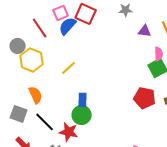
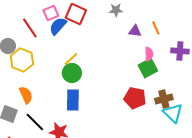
yellow line: (69, 68) -> (71, 59), moved
blue rectangle: (83, 100) -> (73, 100), size x1.5
green circle: (82, 115) -> (72, 73), moved

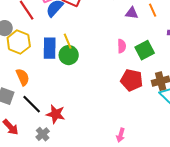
pink semicircle: (149, 54) -> (122, 46), moved
yellow line: (71, 59) -> (68, 41), turned -70
blue rectangle: (73, 100) -> (50, 48), moved

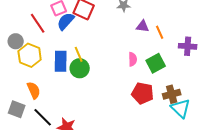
orange line: (153, 10) -> (160, 32), moved

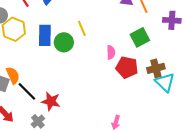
yellow line: (79, 54) -> (82, 28), moved
pink semicircle: (133, 59) -> (111, 52), moved
orange semicircle: (34, 90) -> (13, 75), moved

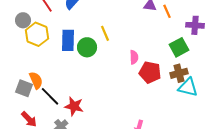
green square: (140, 37) -> (179, 47), moved
cyan triangle: (165, 82) -> (188, 87), turned -30

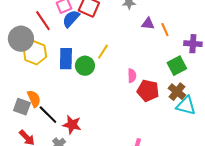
gray circle: (23, 20) -> (21, 39), size x1.6
yellow line: (105, 33) -> (103, 52), turned 56
brown cross: (179, 73) -> (177, 92), turned -36

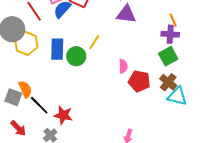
purple triangle: (148, 24) -> (126, 14), moved, size x1.5
orange line: (165, 30) -> (173, 20), moved
purple cross: (193, 44) -> (170, 34), moved

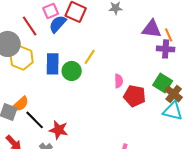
purple triangle: (126, 14) -> (152, 29), moved
green square: (168, 56) -> (163, 83), moved, turned -30
brown cross: (168, 82) -> (174, 94), moved
orange semicircle: (25, 89) -> (21, 104), turned 72

